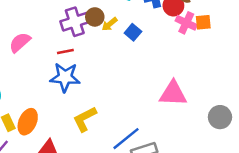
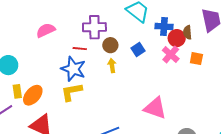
brown circle: (95, 17) -> (110, 45), moved
pink cross: (186, 23) -> (171, 55), moved
yellow arrow: (109, 24) -> (112, 66), moved, turned 104
yellow L-shape: (85, 119) -> (71, 92), moved

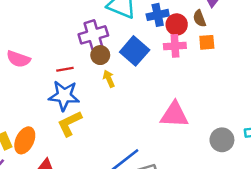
purple cross: (94, 27) -> (93, 35), moved
pink semicircle: (46, 30) -> (18, 59), turned -120
brown semicircle: (187, 32) -> (199, 18), moved
blue square: (138, 50) -> (135, 51), size x1.6
pink cross: (171, 55) -> (175, 46), turned -30

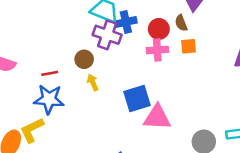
blue cross: (158, 15) -> (126, 22), moved
purple cross: (93, 35) -> (107, 35), moved, turned 36
blue square: (135, 51) -> (137, 99), moved, turned 32
yellow L-shape: (70, 123) -> (32, 130), moved

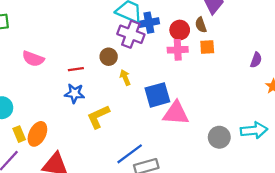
yellow arrow: (93, 82) -> (125, 77), moved
blue star: (49, 99) -> (74, 93), size x0.7
yellow L-shape: (32, 130) -> (98, 117), moved

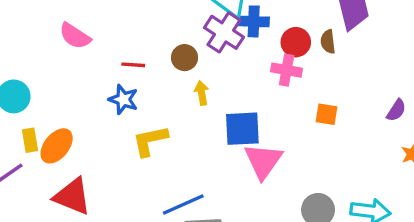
orange square: (207, 47) -> (327, 114), moved
pink triangle: (176, 113) -> (263, 161), turned 48

